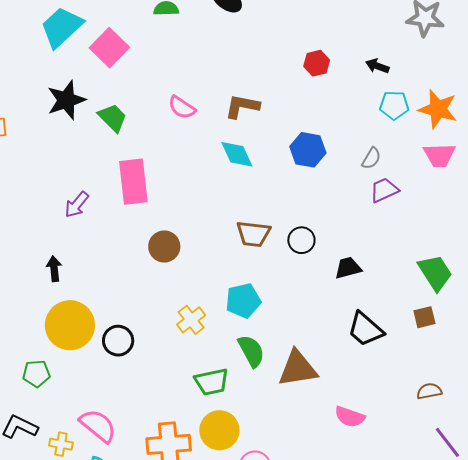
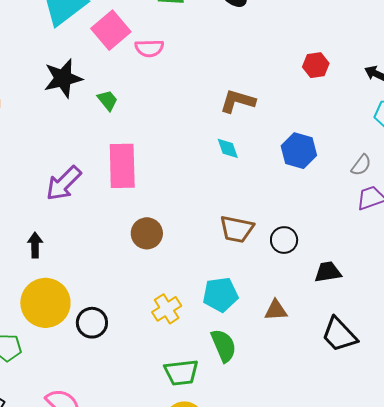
pink semicircle: (182, 107) -> (149, 48), moved, turned -40
green trapezoid: (113, 118) -> (108, 100), size x0.7
cyan diamond: (237, 154) -> (228, 148), size x0.7
purple arrow: (77, 205) -> (64, 183), size x1.4
brown triangle: (298, 369) -> (276, 310), moved, size x0.6

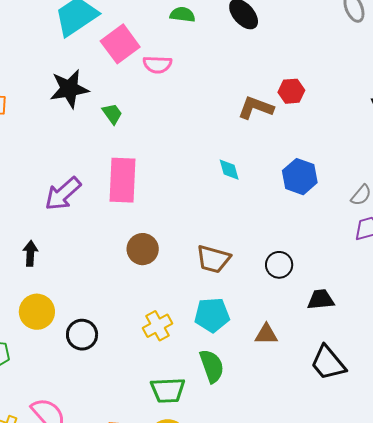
red hexagon: (316, 65) -> (291, 91), moved
brown L-shape: (238, 101) -> (256, 108), moved
brown trapezoid: (237, 229) -> (213, 259), moved
yellow circle: (45, 303) -> (37, 312), size x0.7

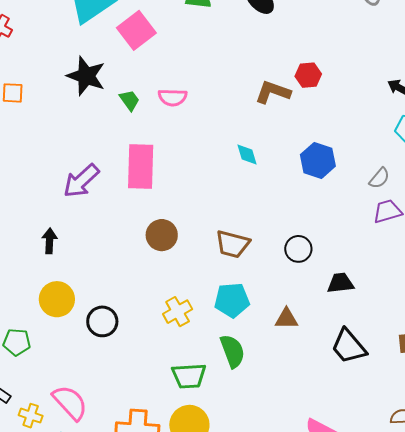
pink semicircle: (157, 65) -> (173, 97), moved
black star: (69, 89) -> (86, 76), turned 30

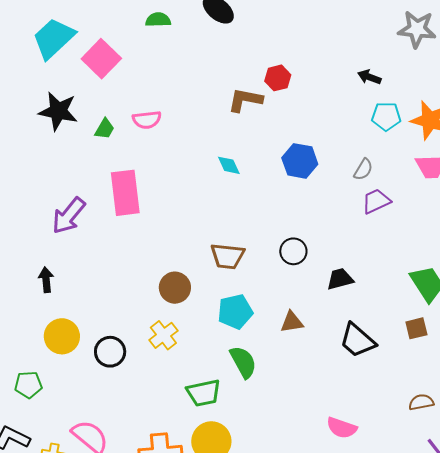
green trapezoid: (129, 100) -> (105, 129), turned 75
brown circle: (162, 235) -> (175, 288), moved
yellow cross: (178, 312) -> (163, 335), moved

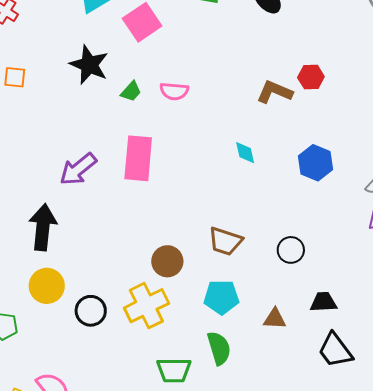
black trapezoid: (340, 279) -> (323, 302), moved
black arrow: (46, 280) -> (43, 227), size x1.8
yellow cross: (163, 335) -> (146, 306), size x1.5

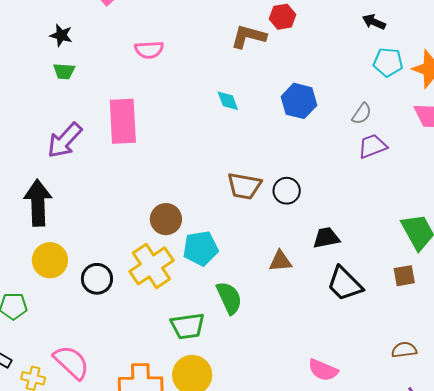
black star: (89, 65) -> (61, 35), size x0.6
green trapezoid: (131, 91) -> (64, 71), moved, turned 60
brown trapezoid: (225, 241) -> (244, 186), moved
cyan pentagon: (221, 297) -> (201, 248), moved

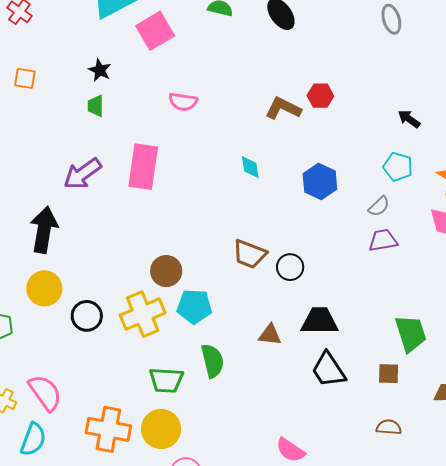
cyan pentagon: (388, 62) -> (398, 167), moved
green trapezoid: (64, 71) -> (96, 106), turned 75
black trapezoid: (326, 238) -> (320, 321), size x1.4
brown semicircle: (404, 350) -> (389, 427), moved

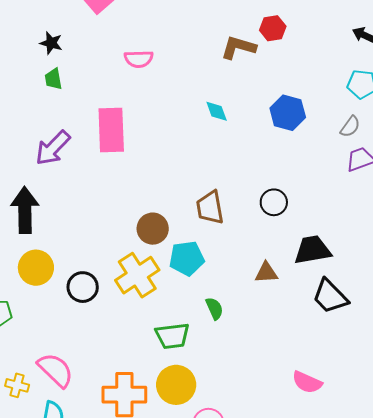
brown trapezoid: (250, 254) -> (210, 208), moved, turned 69
green semicircle: (213, 361) -> (214, 308), size x0.7

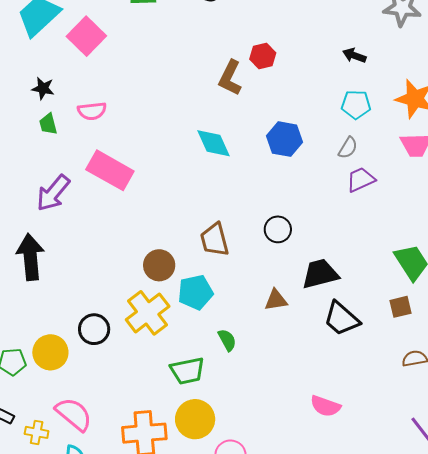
brown L-shape: (238, 47) -> (230, 78), turned -75
pink semicircle: (139, 59) -> (92, 111), moved
cyan diamond: (217, 111) -> (213, 143), size x1.5
pink rectangle: (111, 130) -> (110, 170), turned -54
yellow circle: (36, 268) -> (50, 352), moved

